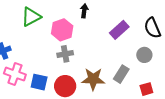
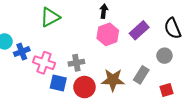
pink hexagon: (62, 30) -> (108, 34), moved
gray cross: (65, 54) -> (76, 63), moved
pink cross: (15, 74) -> (44, 63), moved

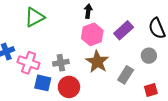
brown star: (113, 80) -> (97, 62), moved, turned 30

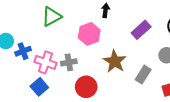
pink hexagon: (92, 34) -> (89, 34), moved
gray cross: (61, 63) -> (69, 62), moved
blue square: (43, 83) -> (39, 87), moved, turned 36

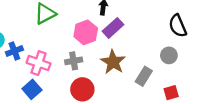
purple rectangle: (141, 30) -> (113, 28), moved
gray cross: (69, 62) -> (74, 61), moved

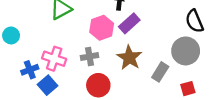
blue cross: (14, 51) -> (30, 70), moved
gray circle: (169, 55) -> (186, 51), size x1.6

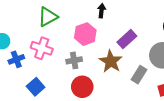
purple rectangle: (129, 23) -> (127, 39), moved
pink cross: (54, 59) -> (42, 48), moved
blue cross: (30, 70) -> (16, 59), moved

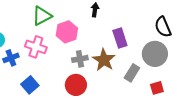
pink hexagon: (85, 34) -> (67, 32), moved
purple rectangle: (127, 39) -> (120, 38), turned -66
gray cross: (74, 60) -> (80, 59), moved

